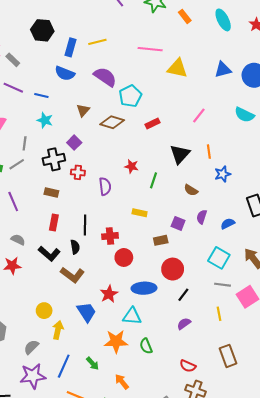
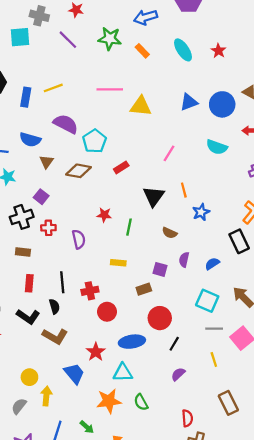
blue semicircle: (65, 73) -> (30, 140), moved
gray semicircle: (31, 347) -> (19, 406), moved
red semicircle: (188, 366) -> (187, 418), turned -112

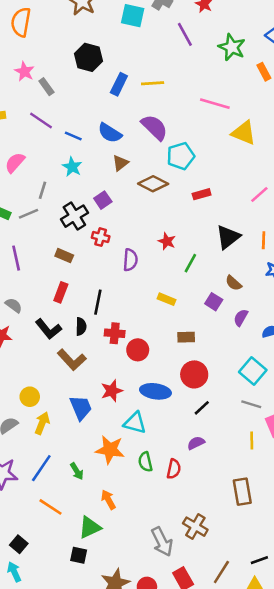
black cross: (22, 217) -> (74, 216), turned -30
purple square: (160, 269) -> (214, 302), moved
red cross: (90, 291) -> (115, 333), moved
yellow line: (214, 360) -> (252, 440), moved
red semicircle: (187, 418) -> (174, 469), moved

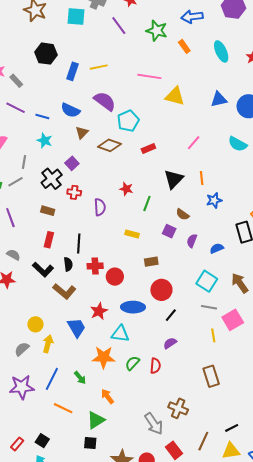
green semicircle: (145, 462) -> (132, 363), turned 63

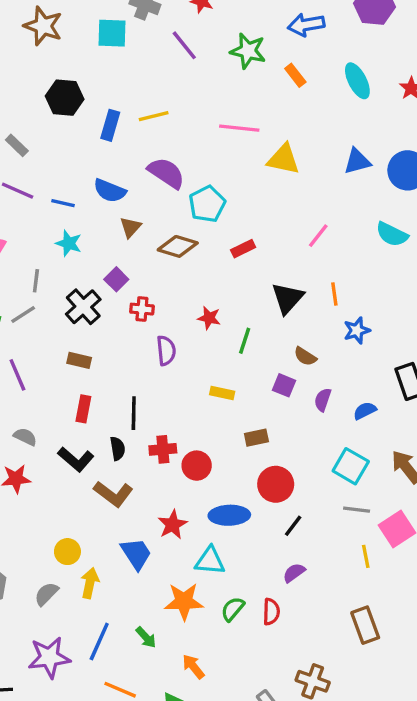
red cross: (74, 192) -> (142, 309), moved

